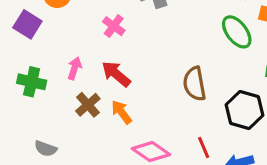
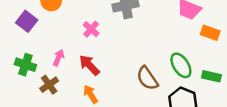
green ellipse: (237, 32) -> (181, 65), moved
brown semicircle: (195, 84) -> (147, 78), turned -30
brown cross: (88, 105) -> (49, 85), moved

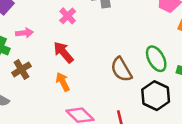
pink arrow: (59, 58) -> (24, 33), moved, turned 56

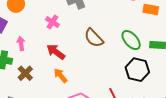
pink arrow: (24, 33) -> (21, 43), turned -80
brown semicircle: (121, 70) -> (94, 38), moved

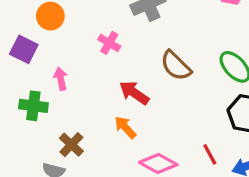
red arrow: (56, 52) -> (134, 93), moved
brown cross: (25, 73) -> (71, 145), moved

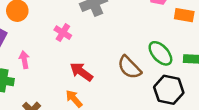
brown semicircle: (176, 66) -> (129, 67), moved

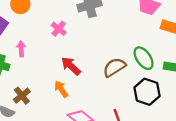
brown semicircle: (129, 67) -> (114, 67), turned 95

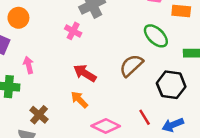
pink cross: (59, 29) -> (73, 31), moved
green ellipse: (144, 58) -> (156, 36), moved

